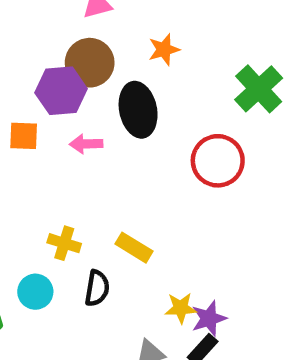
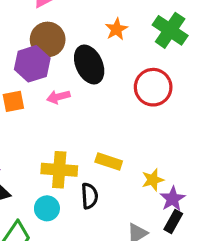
orange star: (164, 50) -> (116, 29), moved
yellow cross: (64, 243) -> (59, 170), size x1.5
yellow star: (181, 308) -> (153, 180), moved

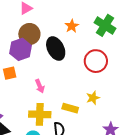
pink arrow: (58, 97) -> (40, 86), moved, turned -96
yellow star: (153, 180) -> (93, 98), moved

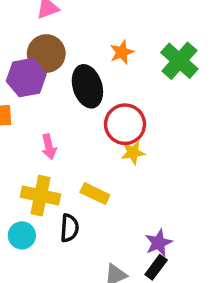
red circle: (96, 61) -> (125, 124), moved
yellow star: (93, 98) -> (133, 153), moved

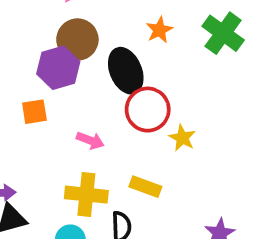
red circle: (125, 124) -> (148, 110), moved
pink arrow: (49, 147) -> (90, 140), turned -50
yellow star: (133, 153) -> (182, 138), turned -30

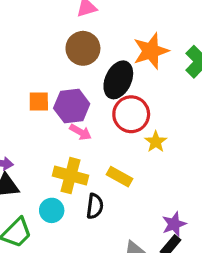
orange star: (159, 30) -> (151, 51), size x1.6
purple hexagon: (58, 68) -> (72, 106), moved
black ellipse: (126, 71) -> (118, 80), turned 39

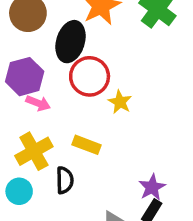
yellow cross: (70, 176) -> (34, 151), turned -36

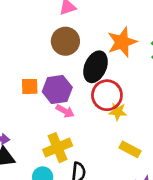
yellow star: (120, 102) -> (118, 112), moved, turned -30
yellow rectangle: (87, 145) -> (130, 149), moved

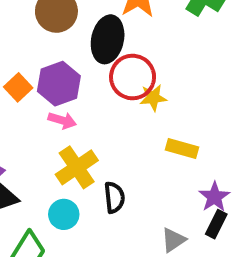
orange square: (30, 86) -> (18, 87), turned -30
pink arrow: (65, 111) -> (62, 120), moved

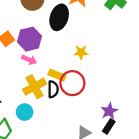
red circle: (133, 77) -> (72, 83), moved
yellow rectangle: (182, 148) -> (57, 75), moved
black semicircle: (114, 197) -> (53, 89), moved

